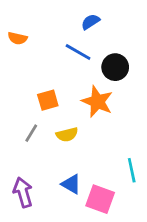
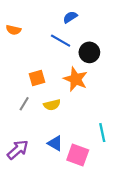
purple arrow: (23, 192) -> (18, 150), turned 65

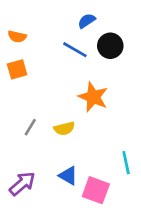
black circle: (89, 52) -> (110, 46), moved
orange square: (37, 78) -> (17, 69), moved

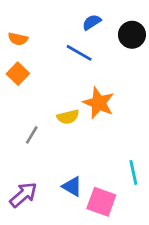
black circle: (110, 46) -> (132, 35), moved
orange square: (17, 69) -> (18, 74), turned -30
yellow semicircle: (64, 128) -> (68, 117), moved

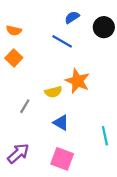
blue triangle: (72, 186) -> (61, 123), moved
pink square: (101, 202) -> (62, 159), moved

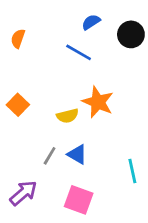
orange semicircle: (14, 30) -> (18, 39), turned 96
orange square: (14, 58) -> (18, 105), moved
gray line: (25, 106) -> (50, 156), moved

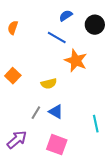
orange star: (98, 102) -> (76, 61), moved

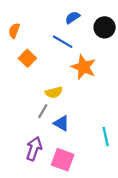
orange square: (13, 76) -> (27, 58), moved
gray line: (36, 113) -> (43, 111), moved
purple arrow: (17, 140) -> (34, 149), moved, turned -30

